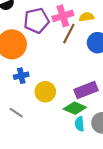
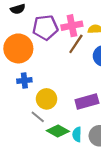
green diamond: (75, 108) -> (58, 131), moved
gray line: (16, 113) -> (38, 117), moved

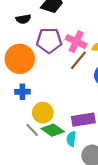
pink cross: (72, 26) -> (76, 42), turned 30
green diamond: (58, 131) -> (53, 130), moved
cyan semicircle: (77, 134) -> (71, 139), moved

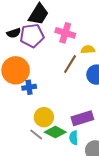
purple pentagon: (49, 41) -> (32, 36), moved
pink cross: (76, 42) -> (65, 33), moved
blue cross: (22, 92) -> (29, 87), moved

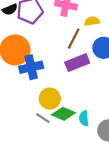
blue cross: (29, 87) -> (31, 67), size x1.5
purple rectangle: (82, 118) -> (77, 63), moved

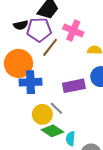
brown line: (74, 39) -> (50, 47), moved
gray line: (43, 118) -> (56, 108), moved

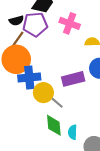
brown line: (50, 47) -> (17, 41), moved
yellow circle: (42, 114) -> (43, 93), moved
green diamond: (52, 131) -> (54, 125), turned 55

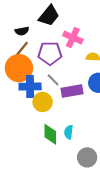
purple pentagon: (35, 24) -> (50, 53), moved
gray line: (57, 102) -> (53, 80), moved
cyan semicircle: (72, 132) -> (69, 132), moved

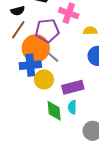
orange circle: (19, 68) -> (36, 48), moved
purple rectangle: (72, 91) -> (73, 87), moved

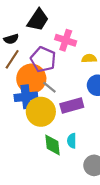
purple pentagon: (47, 31) -> (43, 59), turned 30
yellow circle: (44, 79) -> (41, 112), size x1.4
purple rectangle: (73, 87) -> (72, 105), moved

